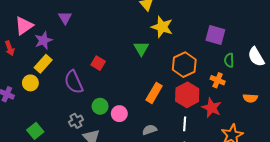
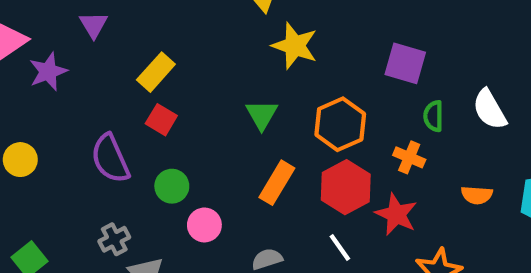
green triangle: (141, 48) -> (262, 115), moved
yellow rectangle: (43, 64) -> (156, 72), moved
green circle: (100, 106) -> (172, 186), moved
white line: (185, 124) -> (340, 248), turned -40

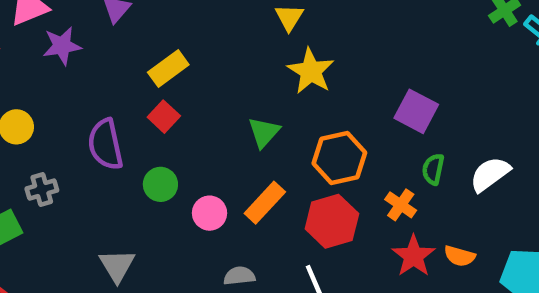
white semicircle: (490, 109) -> (490, 174), turned 72
red star: (396, 214) -> (414, 256), moved
pink circle: (204, 225) -> (210, 213), moved
gray cross: (114, 239) -> (42, 190), moved

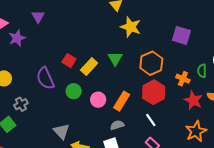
yellow rectangle: (168, 69) -> (89, 67), moved
green semicircle: (433, 169) -> (202, 71), moved
orange rectangle: (265, 203) -> (122, 101), moved

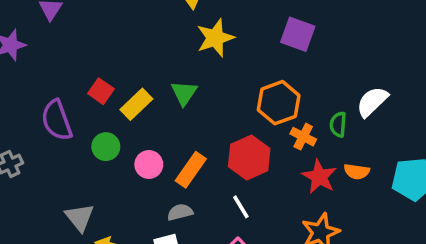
yellow star: (131, 27) -> (215, 38), turned 30
purple square: (181, 35) -> (298, 34), moved
orange hexagon: (151, 63) -> (279, 103), moved

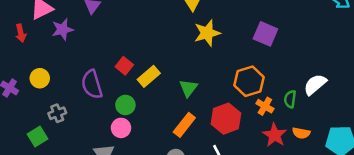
green triangle: (184, 93) -> (188, 88), moved
pink circle: (149, 164) -> (121, 128), moved

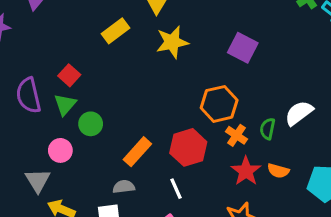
yellow rectangle: (149, 76) -> (116, 31), moved
green triangle: (188, 88) -> (65, 104), moved
green circle: (125, 105) -> (91, 124), moved

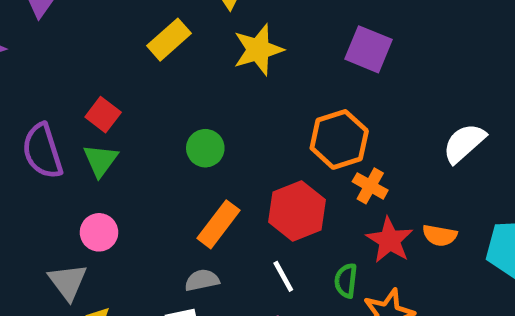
green circle: (91, 124) -> (205, 148), moved
green semicircle: (268, 129) -> (346, 281), moved

